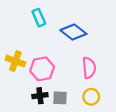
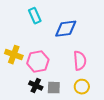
blue diamond: (73, 32) -> (66, 29), turned -45
black cross: (40, 96) -> (36, 86), turned 32

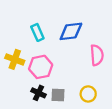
cyan rectangle: (35, 16) -> (37, 32), moved
pink semicircle: (80, 61) -> (97, 55), moved

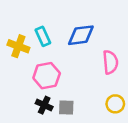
yellow cross: (15, 59) -> (18, 46), moved
yellow circle: (88, 94) -> (115, 104), moved

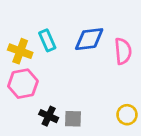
pink semicircle: (110, 62) -> (123, 51), moved
pink hexagon: (47, 76) -> (23, 84), moved

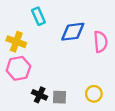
cyan rectangle: (47, 40) -> (38, 16), moved
yellow circle: (127, 115) -> (94, 94), moved

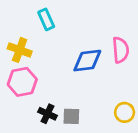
blue diamond: (73, 32) -> (87, 61), moved
yellow circle: (94, 94) -> (125, 112), moved

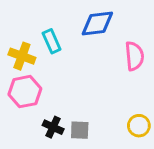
cyan rectangle: (46, 19) -> (52, 41), moved
blue diamond: (87, 61) -> (97, 24), moved

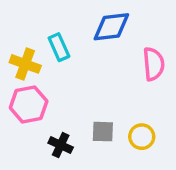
yellow circle: (139, 126) -> (142, 137), moved
gray square: (80, 130) -> (103, 132), moved

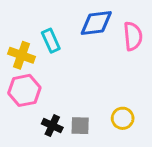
pink semicircle: (154, 64) -> (133, 36), moved
gray square: (103, 132) -> (80, 126), moved

